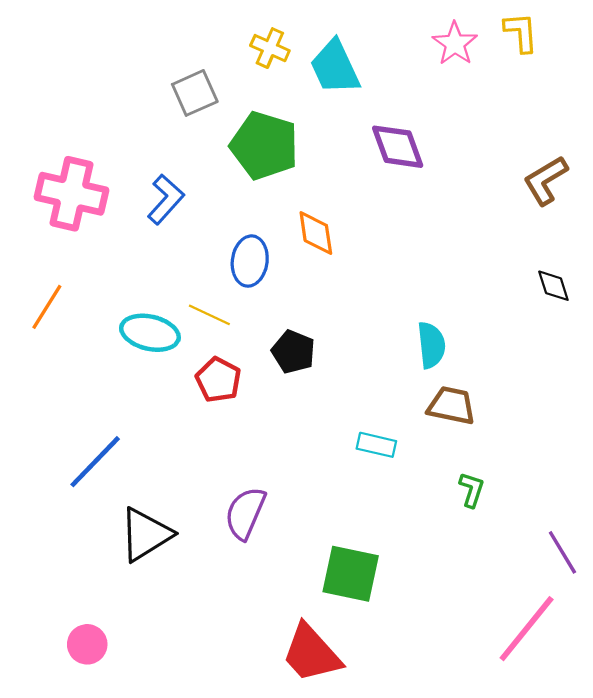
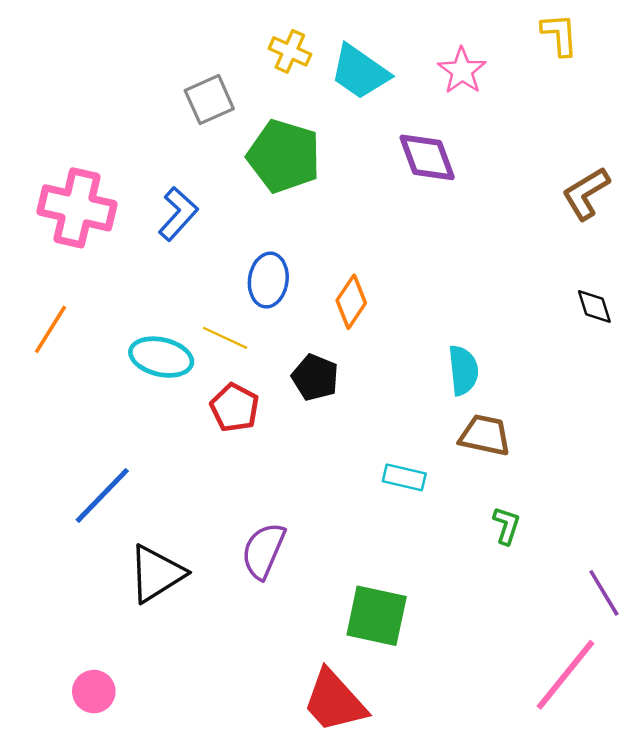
pink star: (455, 44) -> (462, 71), moved
cyan trapezoid: (335, 67) -> (360, 72), turned -30
orange diamond: (316, 233) -> (351, 302), moved, turned 42

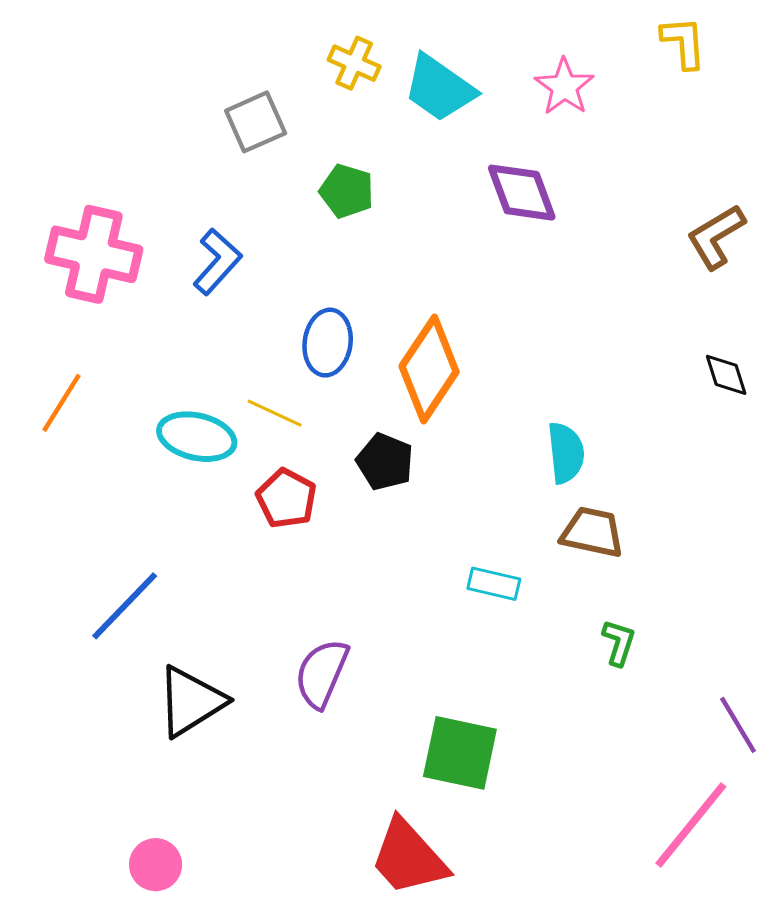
green pentagon: (284, 156) -> (347, 191), size x0.6
orange diamond: (351, 302) -> (429, 369), size x1.6
pink circle: (94, 692) -> (156, 865), moved

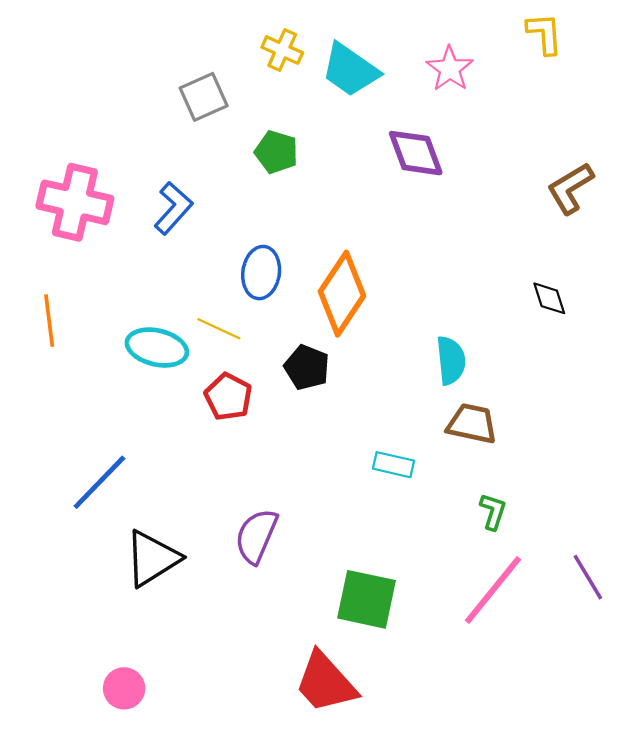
black diamond: (726, 375) -> (549, 298), moved
orange line: (61, 403) -> (49, 321), turned -39
pink line: (691, 825) -> (493, 590), moved

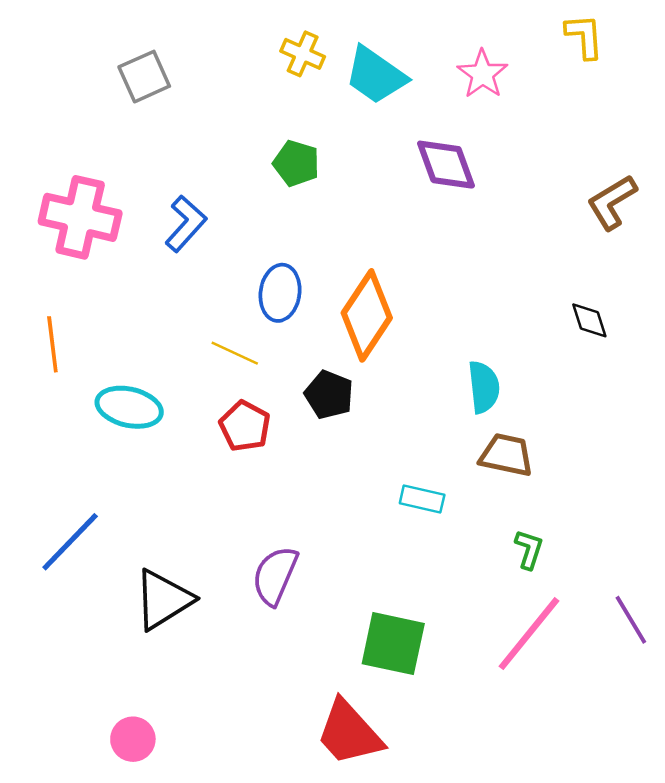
gray square: (204, 97) -> (144, 77), moved
cyan ellipse: (157, 348) -> (129, 407), moved
blue line: (99, 482) -> (70, 542), moved

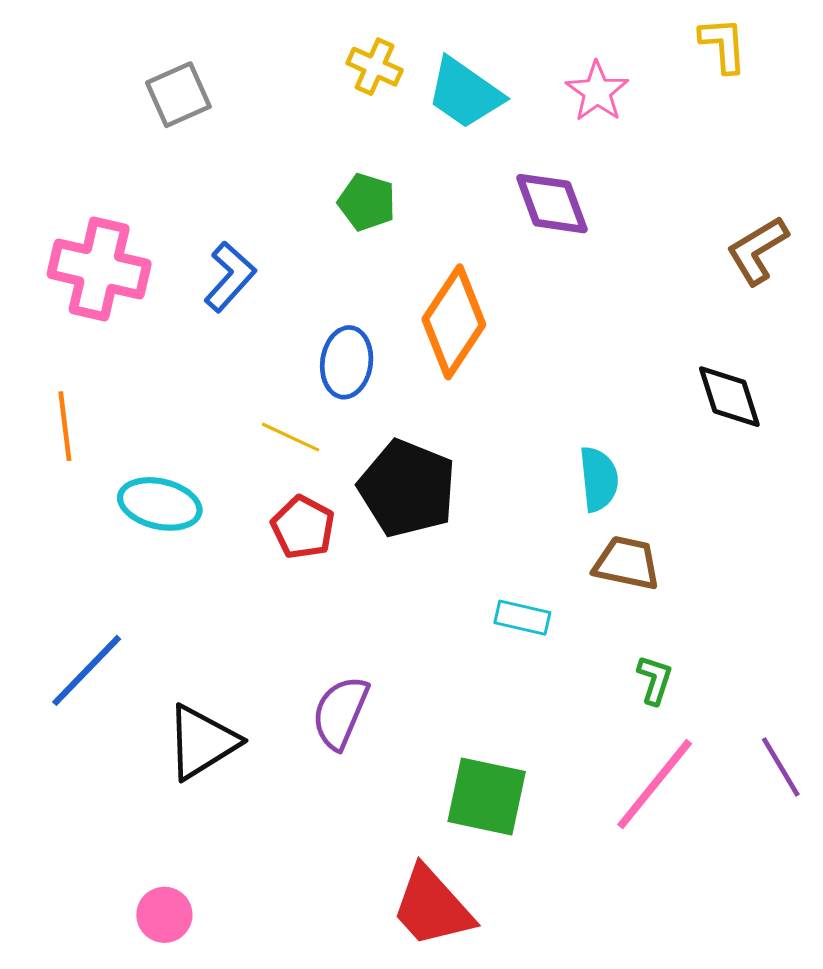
orange diamond: (367, 315) -> (454, 322), moved
black diamond: (589, 320) -> (729, 397), size x1.4
black pentagon: (329, 395) -> (407, 488), size x1.6

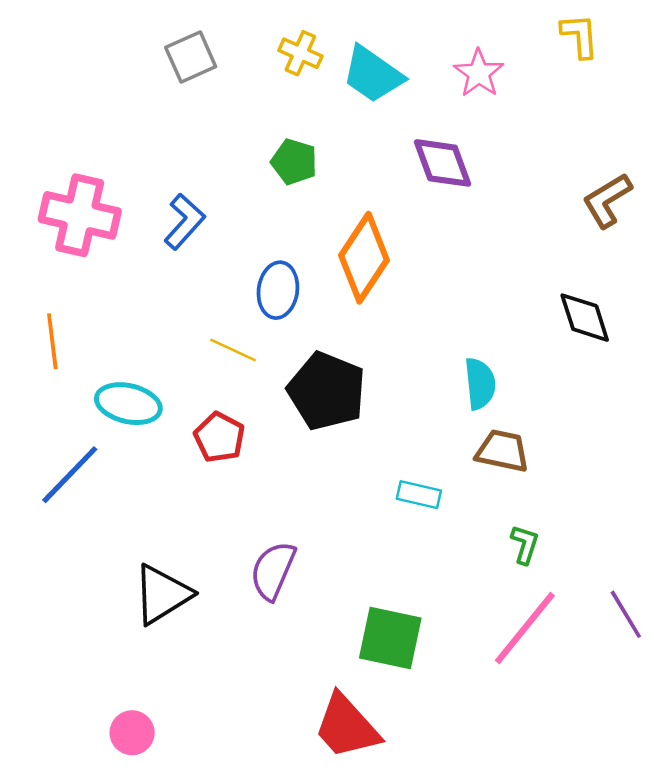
gray square: (178, 95) -> (191, 57), moved
red pentagon: (303, 527) -> (219, 437), moved
blue line: (87, 670) -> (70, 475), moved

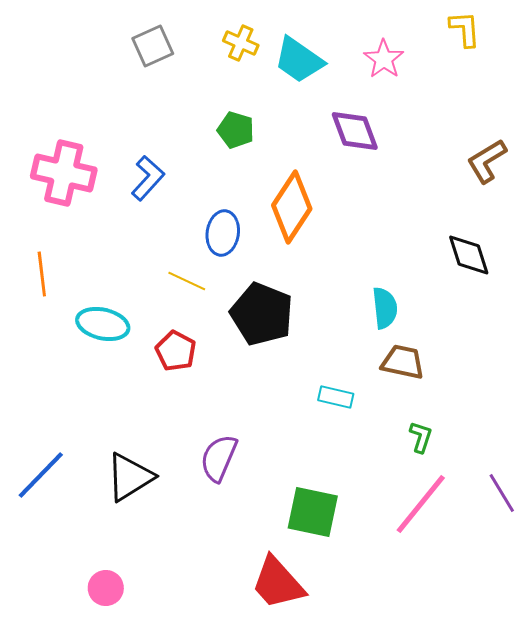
blue line: (70, 475) -> (41, 475), moved

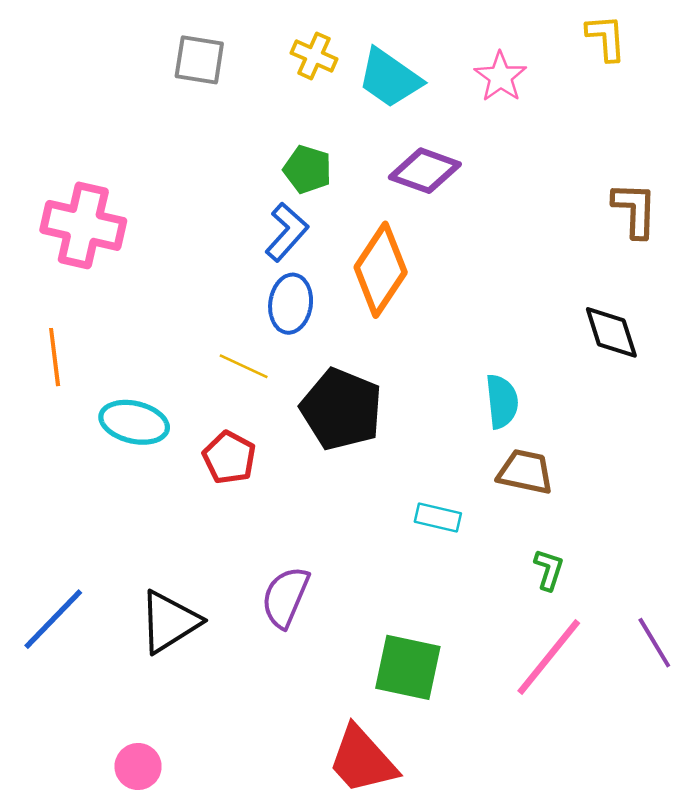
gray square: (153, 46) -> (199, 60), turned 33
purple diamond: (355, 131) -> (425, 171), moved, turned -50
brown L-shape: (487, 161) -> (635, 210), turned 123
blue L-shape: (148, 178) -> (287, 232), moved

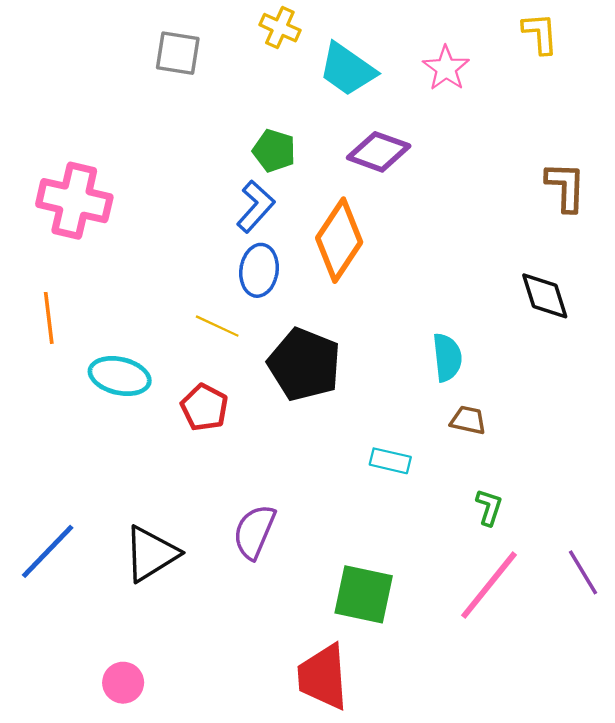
yellow cross: (314, 56) -> (280, 28), moved
brown trapezoid: (525, 472) -> (468, 420), size x0.7
red trapezoid: (362, 760) -> (323, 677), turned 38

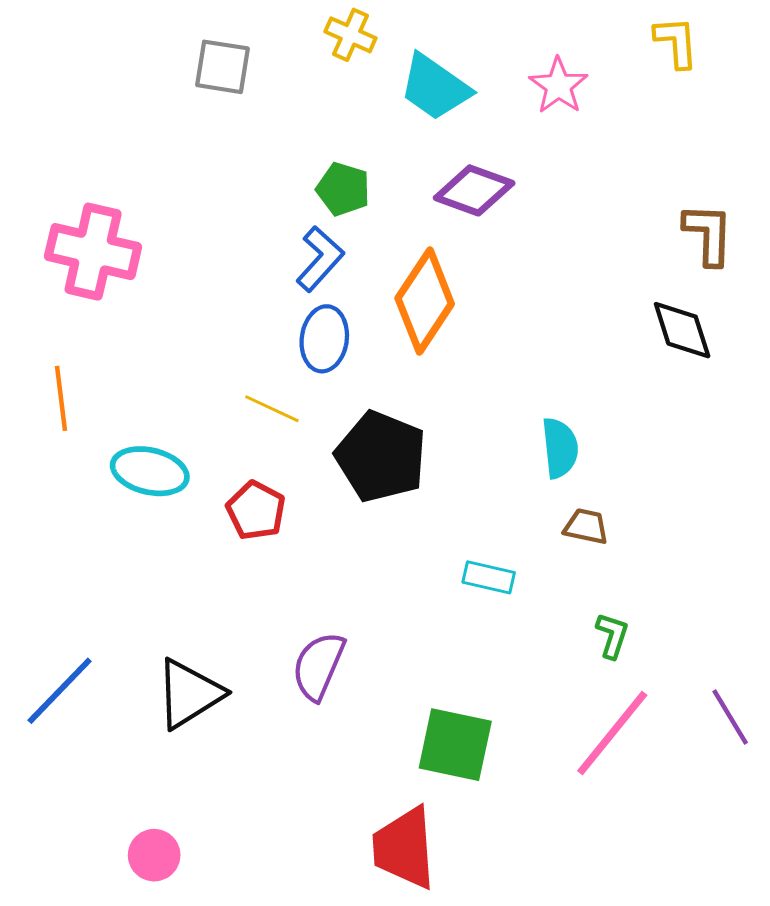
black diamond: (545, 296) -> (682, 330), moved

